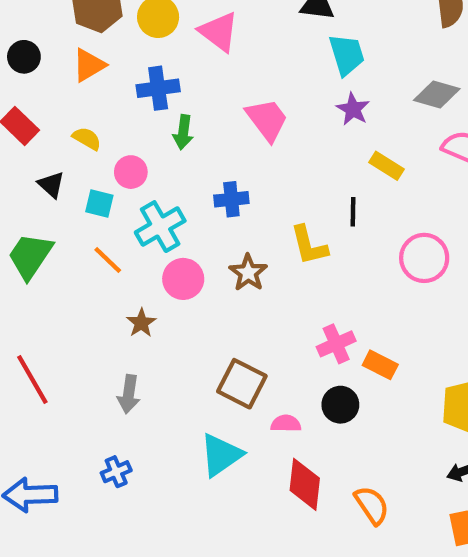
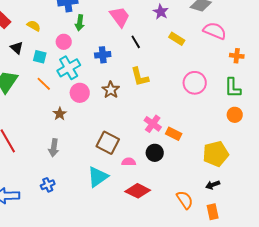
pink circle: (131, 172) -> (64, 42), moved
black line: (353, 212) -> (136, 42), moved, turned -32
pink cross: (336, 344) -> (153, 124), turned -30
red diamond: (305, 484) -> (138, 191), turned -70
orange semicircle: (372, 505) -> (185, 200), moved

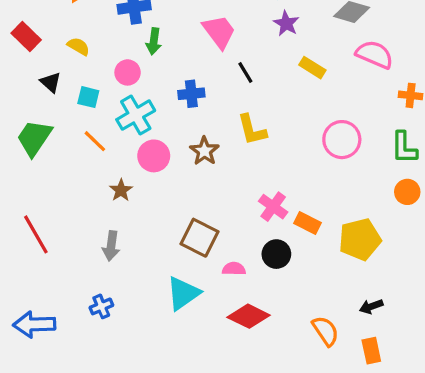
yellow pentagon: (216, 154) -> (360, 239), moved

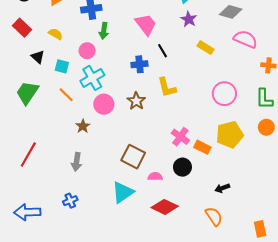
blue cross: (191, 94) -> (139, 64), moved
red line: (36, 234) -> (28, 155), turned 60
yellow pentagon: (360, 239) -> (230, 135), moved
black arrow: (371, 306) -> (222, 188), moved
orange rectangle: (371, 351) -> (260, 229), moved

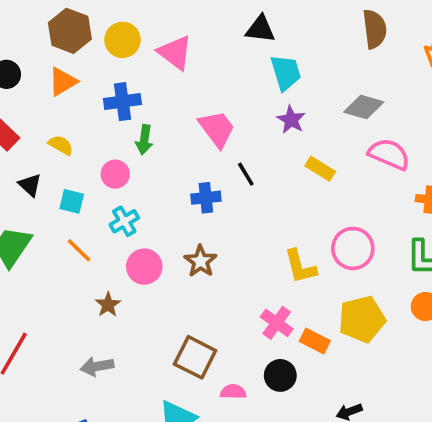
cyan cross: (92, 78) -> (124, 221), size x0.7
yellow L-shape: (167, 87) -> (300, 267), moved
gray arrow: (77, 162) -> (97, 366), turned 72

